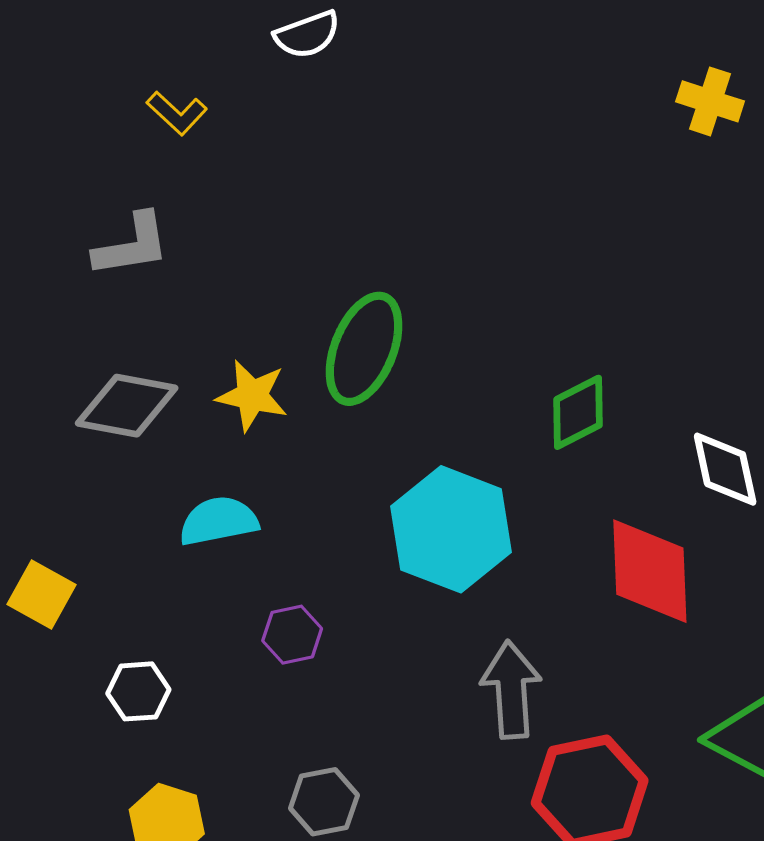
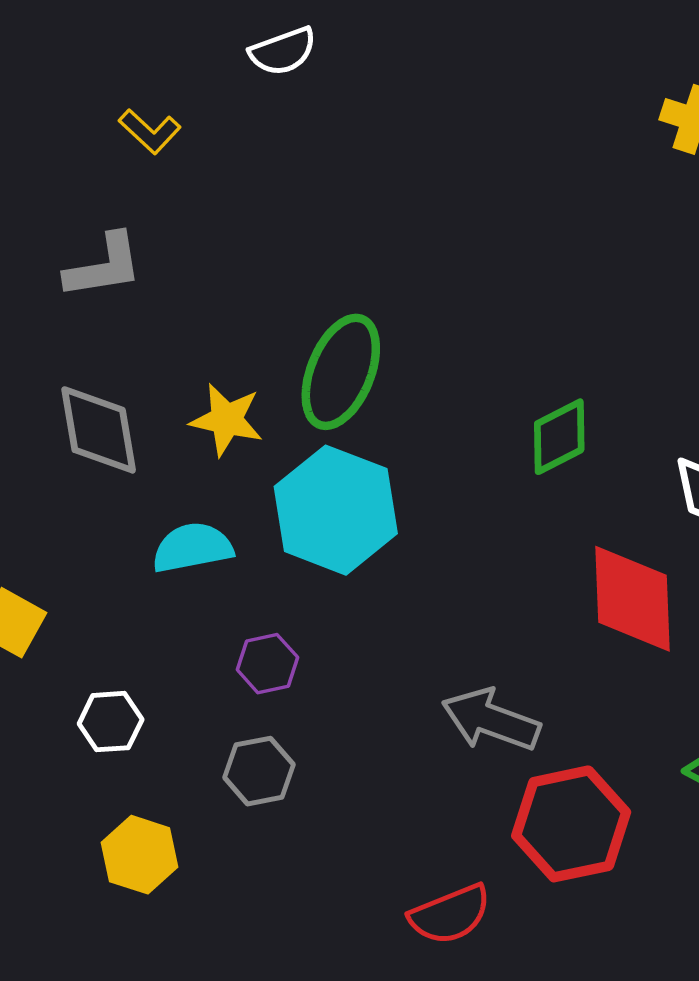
gray diamond: (127, 406) -> (99, 430), turned 70
cyan hexagon: (451, 529) -> (336, 510), moved
gray arrow: (511, 690) -> (491, 720), turned -66
gray hexagon: (324, 802) -> (259, 771), moved

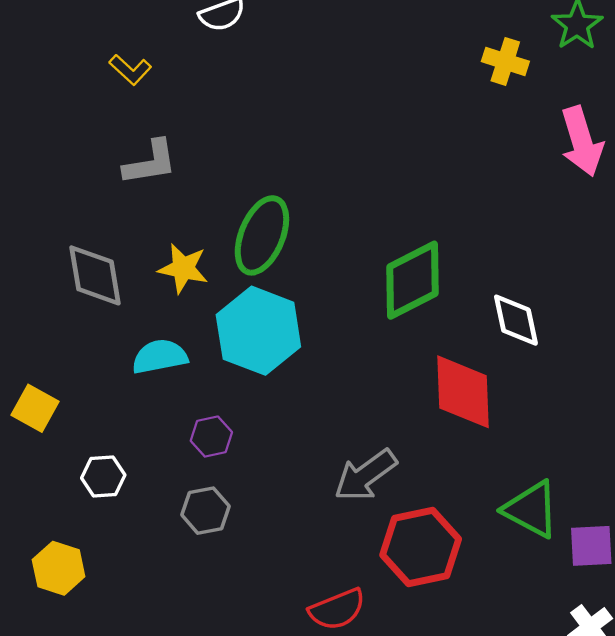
gray L-shape: (104, 266) -> (150, 163), moved
green diamond: (559, 437) -> (412, 280), size x1.5
gray arrow: (491, 720) -> (365, 475), turned -56
yellow hexagon: (140, 855) -> (59, 568), moved

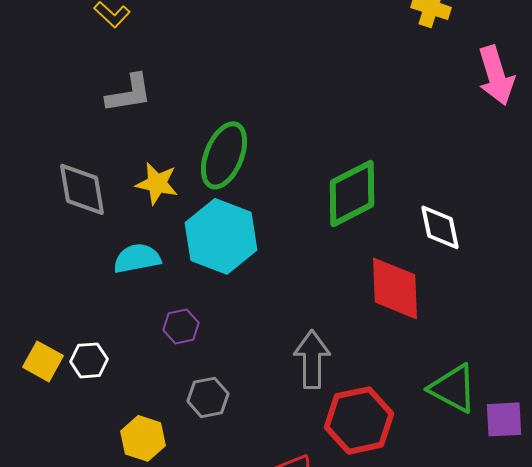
yellow square: (35, 408) -> (43, 361), moved
gray arrow: (365, 475) -> (312, 359), turned 126
gray hexagon: (206, 511) -> (208, 397), moved
yellow hexagon: (59, 568) -> (143, 438), moved

